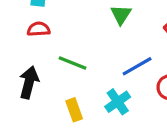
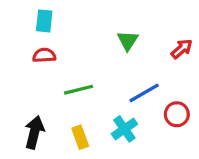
green line: (72, 63) -> (79, 90), turned -36
black arrow: (29, 82) -> (34, 132), moved

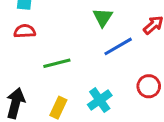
blue line: (144, 93) -> (118, 46), moved
yellow rectangle: (80, 137) -> (58, 108), turned 45

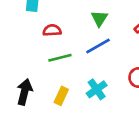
red semicircle: (25, 31) -> (52, 30), moved
blue line: (118, 46) -> (98, 46), moved

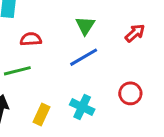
green line: (60, 58) -> (17, 71), moved
cyan cross: (97, 89) -> (82, 107), turned -30

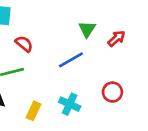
green triangle: (85, 26) -> (87, 29), moved
red semicircle: (31, 39) -> (24, 44), turned 42

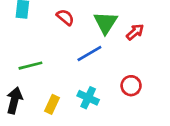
green triangle: (87, 29) -> (106, 23), size x1.4
red semicircle: (24, 44) -> (65, 17), moved

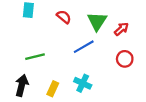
red circle: (131, 86) -> (125, 59), moved

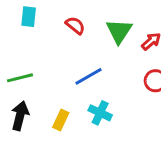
blue line: (84, 47) -> (88, 76), moved
green line: (35, 57) -> (20, 78), moved

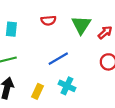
cyan rectangle: (29, 17) -> (11, 29), moved
red semicircle: (75, 25) -> (48, 20), turned 136

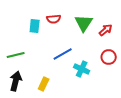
cyan rectangle: (11, 29) -> (35, 26), moved
cyan cross: (67, 86) -> (82, 69), moved

